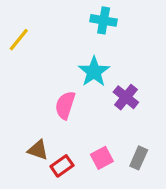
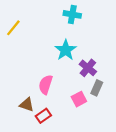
pink semicircle: (65, 105) -> (46, 85), moved
pink square: (102, 158) -> (79, 99), moved
gray rectangle: (139, 158) -> (97, 88), moved

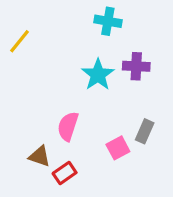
purple cross: (88, 68) -> (136, 66), moved, turned -36

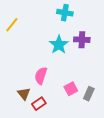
gray rectangle: (145, 131) -> (89, 94), moved
brown triangle: (40, 156) -> (24, 94), turned 32

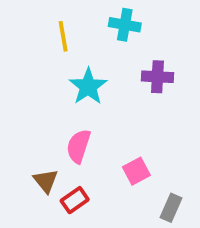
yellow line: (12, 25) -> (63, 36), moved, turned -49
cyan star: (59, 45) -> (88, 86), moved
gray rectangle: (89, 94) -> (171, 208), moved

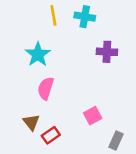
yellow line: (63, 36) -> (53, 15), moved
cyan star: (88, 86) -> (38, 54), moved
pink semicircle: (79, 146) -> (46, 88), moved

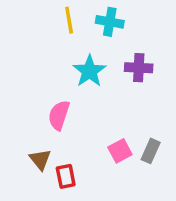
cyan star: (38, 54) -> (89, 71), moved
red rectangle: (51, 135) -> (66, 176), turned -66
gray rectangle: (116, 140) -> (151, 151), moved

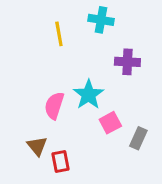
yellow line: (69, 20) -> (59, 34), moved
cyan star: (89, 71) -> (89, 95), moved
pink square: (120, 151) -> (110, 123), moved

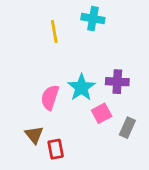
purple cross: (127, 62) -> (117, 82), moved

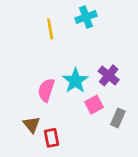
cyan cross: (93, 19) -> (86, 17), turned -30
purple cross: (117, 82) -> (109, 75), turned 36

